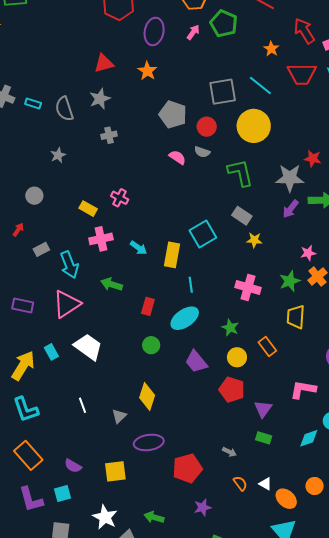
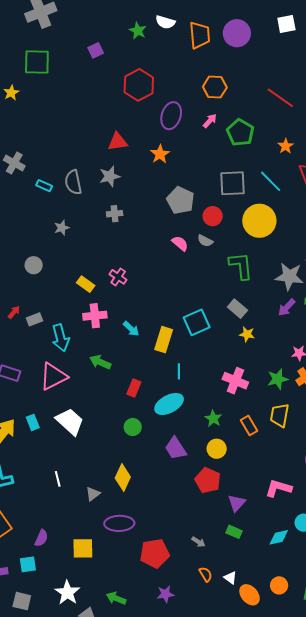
green pentagon: (224, 23) -> (240, 133), moved
cyan rectangle: (33, 104) -> (44, 186), moved
red arrow: (18, 230) -> (14, 312), moved
orange rectangle: (267, 346) -> (249, 425), moved
purple semicircle: (73, 466) -> (41, 538), turned -102

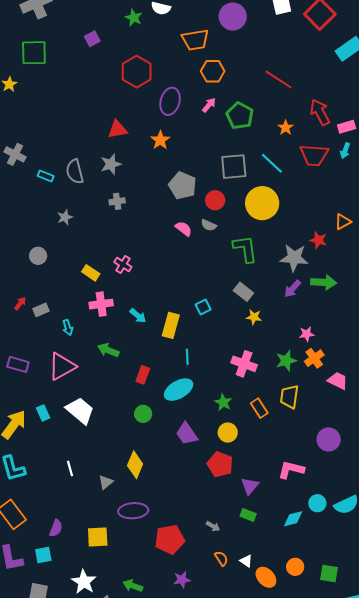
orange trapezoid: (200, 35) -> (195, 40), moved, turned 88
cyan square: (197, 322) -> (203, 307), size x0.6
cyan arrow: (61, 338) -> (68, 327), size x0.6

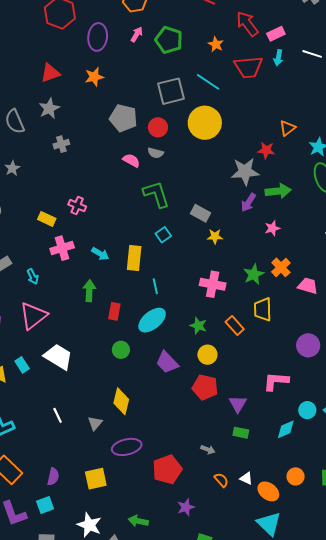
orange star: (160, 140) -> (94, 77), turned 30
green L-shape: (245, 249) -> (156, 194), moved
pink star: (307, 334) -> (272, 228), moved
green arrow: (108, 350) -> (89, 291), moved, turned 80

